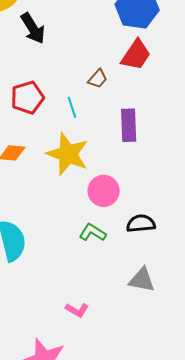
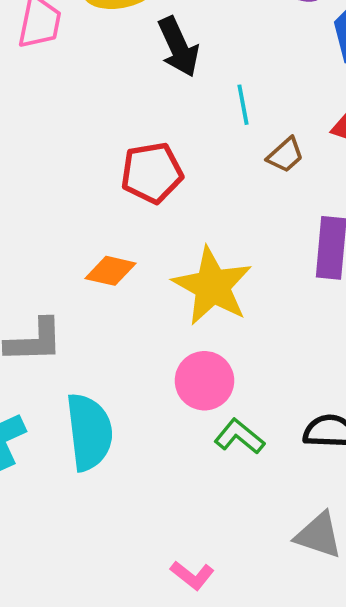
cyan line: (72, 107) -> (243, 105), moved
pink circle: (104, 191) -> (204, 381), moved

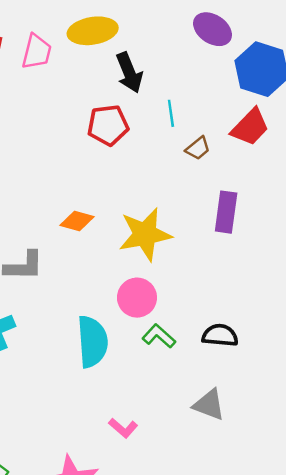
red pentagon: (152, 173) -> (108, 125), moved
yellow star: (212, 286) -> (145, 234), turned 30
cyan semicircle: (89, 432) -> (92, 342), moved

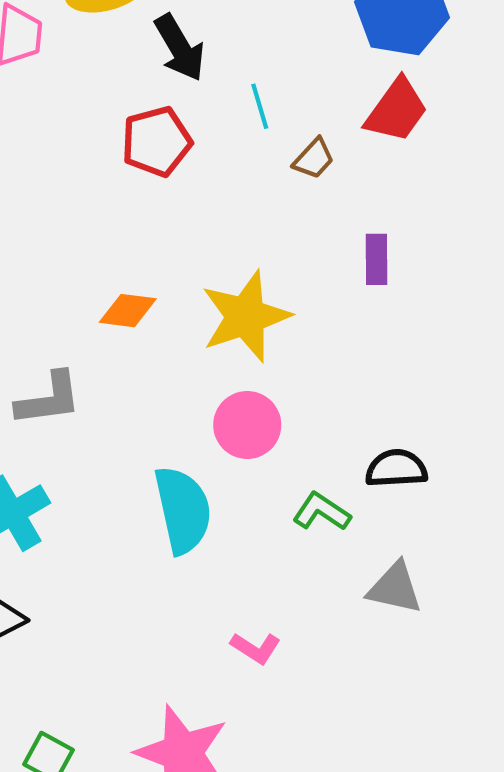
purple rectangle: (226, 212) -> (377, 259), size x0.7
green L-shape: (159, 336) -> (322, 512), moved

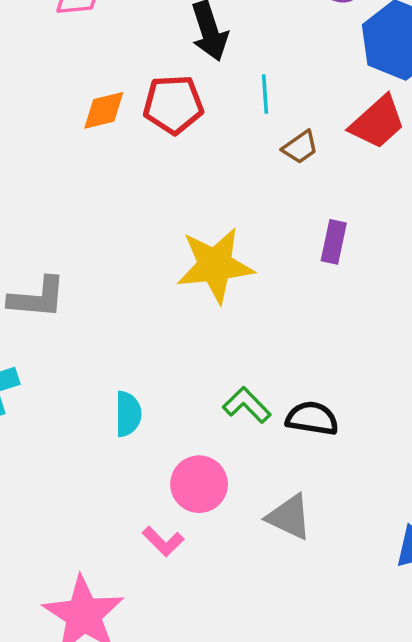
orange diamond: (128, 311) -> (104, 110), moved, turned -33
pink circle: (247, 425) -> (199, 484), moved
cyan semicircle: (183, 510) -> (128, 414), size x0.6
green L-shape: (322, 512) -> (247, 405), moved

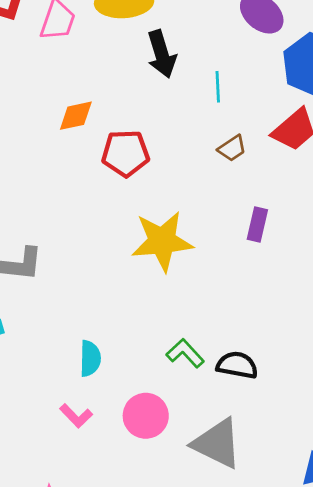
cyan line: (265, 94) -> (218, 87), moved
red pentagon: (173, 104) -> (126, 153), moved
gray triangle: (289, 517) -> (217, 443), size x1.4
pink L-shape: (163, 541) -> (76, 416), moved

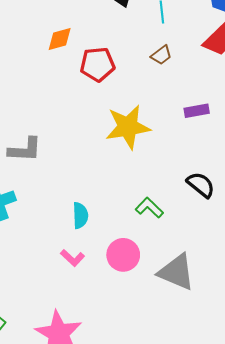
brown trapezoid: (232, 148) -> (161, 55), moved
purple rectangle: (257, 224) -> (197, 111), turned 70
black semicircle: (237, 365) -> (201, 185), moved, turned 32

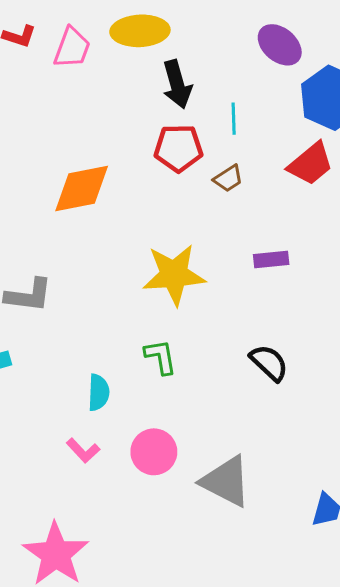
orange diamond: (60, 39) -> (82, 188), moved, size x1.6
red pentagon: (97, 64) -> (178, 148), moved
green L-shape: (149, 208) -> (161, 357), moved, turned 32

